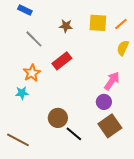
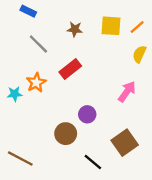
cyan star: (22, 93) -> (15, 94), moved
purple circle: (104, 102) -> (87, 114), moved
black line: (74, 134) -> (93, 162), moved

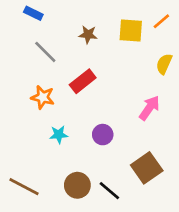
orange line: (137, 27) -> (161, 21), moved
orange star: (36, 83) -> (43, 97), turned -30
cyan star: (15, 94) -> (59, 135), moved
brown circle: (66, 134) -> (77, 185), moved

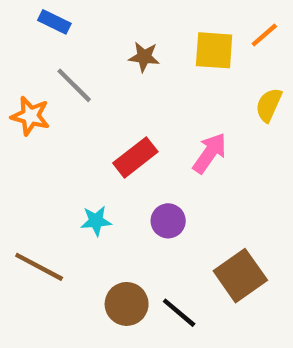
red rectangle: (83, 81) -> (135, 157), moved
orange star: (43, 97) -> (30, 116), moved
pink arrow: (149, 108) -> (210, 153), moved
brown line: (24, 187) -> (39, 267), moved

